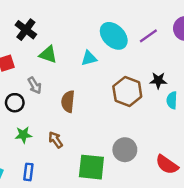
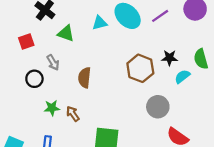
cyan triangle: (89, 58) -> (100, 23), moved
cyan semicircle: (172, 100) -> (182, 76), turned 49
green star: (23, 135) -> (52, 108), moved
gray circle: (125, 150) -> (158, 107), moved

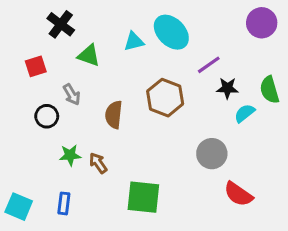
purple line: (160, 16) -> (209, 65), moved
brown hexagon: (140, 68) -> (165, 98), moved

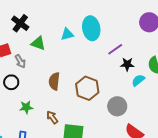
cyan ellipse: (171, 32) -> (91, 28), turned 35
gray arrow: (72, 94) -> (20, 61), moved
brown hexagon: (165, 98) -> (87, 88), moved
brown arrow: (98, 163) -> (52, 117), moved

